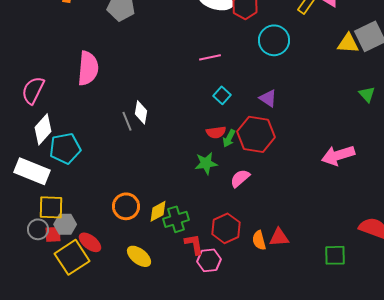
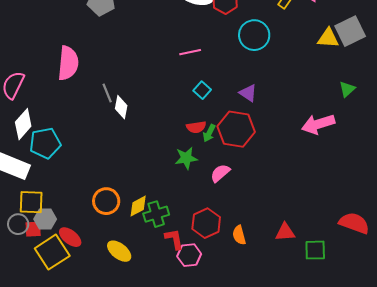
green triangle: (367, 94) -> (347, 89), turned 30
gray line: (127, 121) -> (107, 93), moved
pink arrow: (338, 155) -> (318, 124), moved
red triangle: (279, 237) -> (285, 232), moved

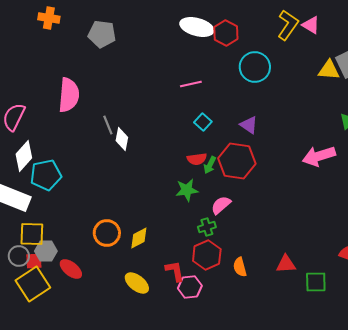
green cross: (156, 214) -> (207, 227), moved, size x0.7
yellow ellipse: (119, 251) -> (137, 283), moved
yellow square: (52, 252) -> (33, 284), moved

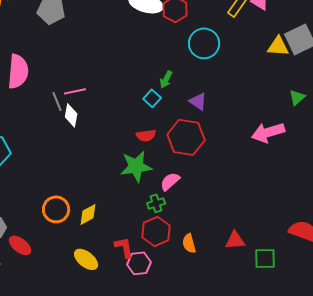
pink line: (191, 84) -> (75, 91), moved
green arrow: (210, 165) -> (166, 79), moved
green star: (187, 190) -> (136, 166), size x1.4

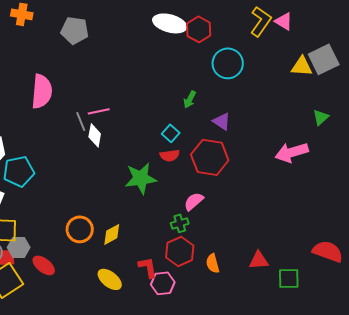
cyan square: (152, 98) -> (171, 133), moved
green star: (136, 166) -> (141, 178), moved

